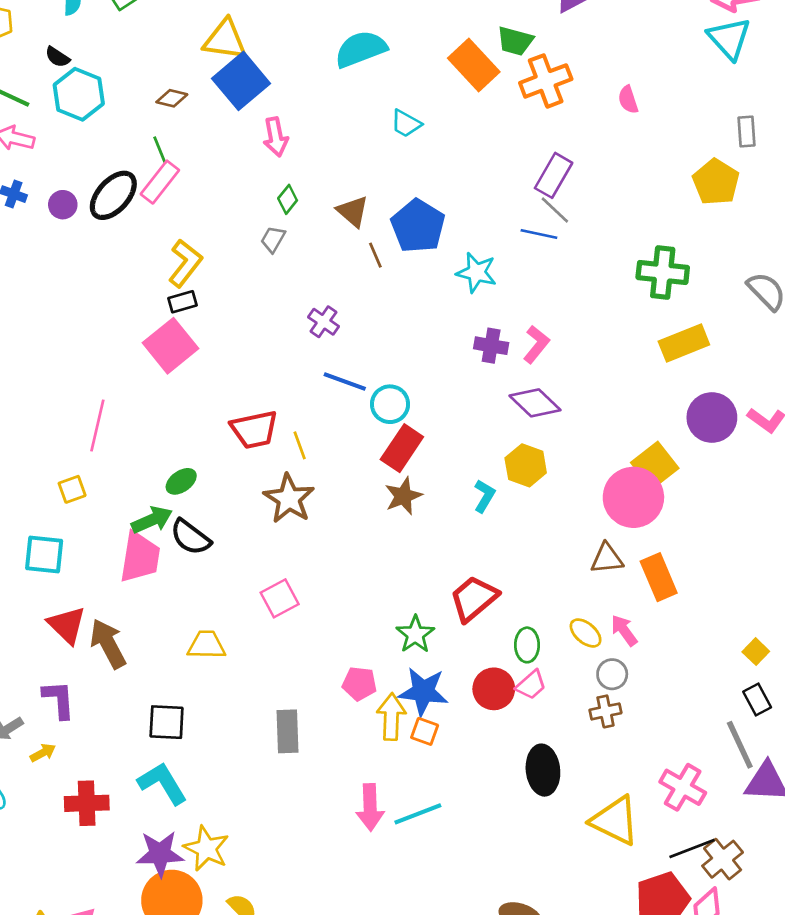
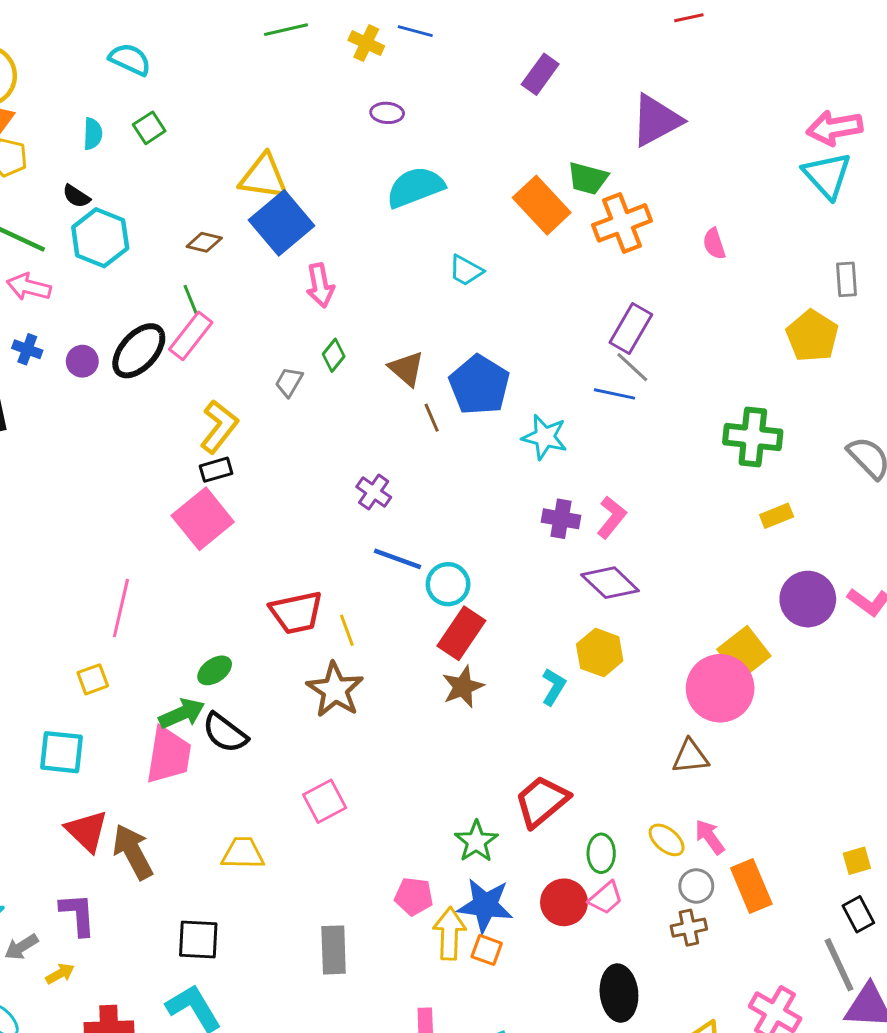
gray trapezoid: (273, 239) -> (289, 382), moved
yellow rectangle: (684, 343) -> (777, 516), size x0.6
orange rectangle: (659, 577) -> (751, 886), moved
yellow square: (756, 652) -> (857, 861), turned 30

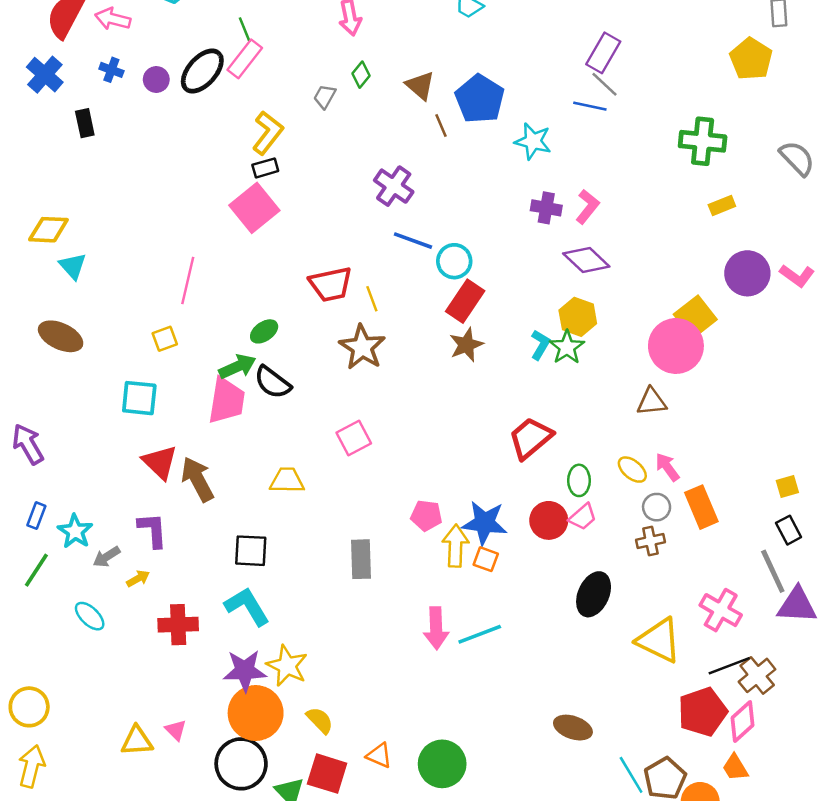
purple cross: (374, 492) -> (394, 186), size x1.4
green star: (476, 841) -> (567, 347), moved
black ellipse: (619, 993) -> (594, 594), turned 30

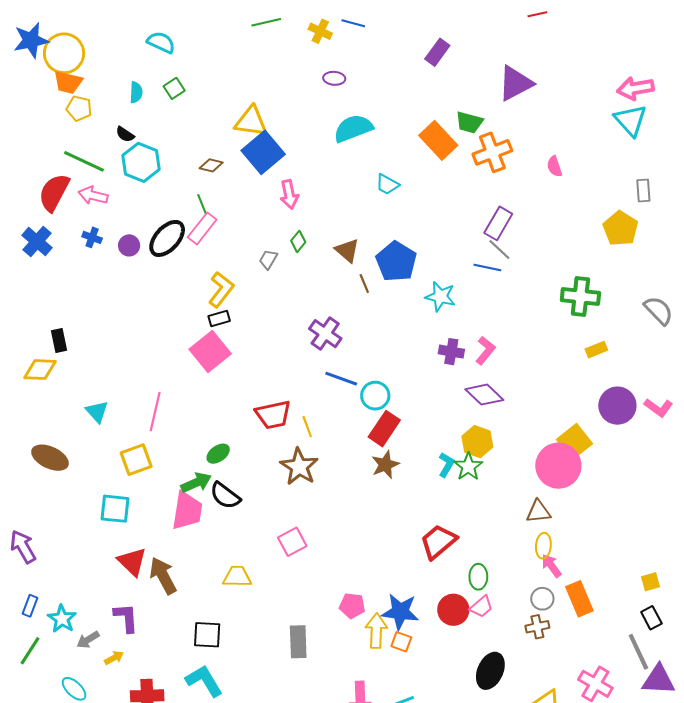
black rectangle: (85, 123) -> (59, 341), moved
cyan triangle: (73, 266) -> (97, 412), moved
yellow square: (165, 339) -> (136, 460), size x1.5
yellow ellipse: (632, 470) -> (543, 546), moved, turned 55

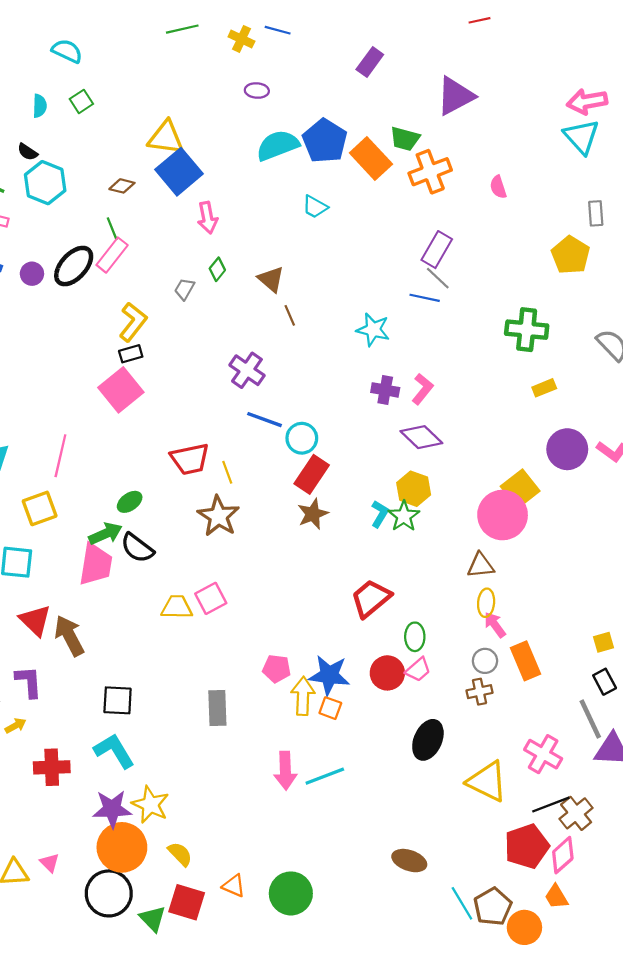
blue pentagon: (396, 261) -> (325, 141), moved
yellow trapezoid: (237, 577) -> (177, 607), moved

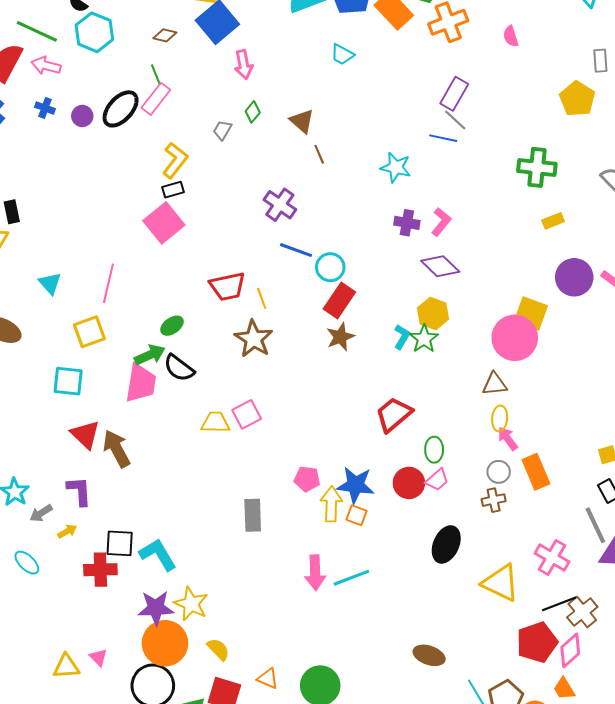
yellow square: (520, 489) -> (531, 314), turned -32
black square: (118, 700) -> (120, 543), moved

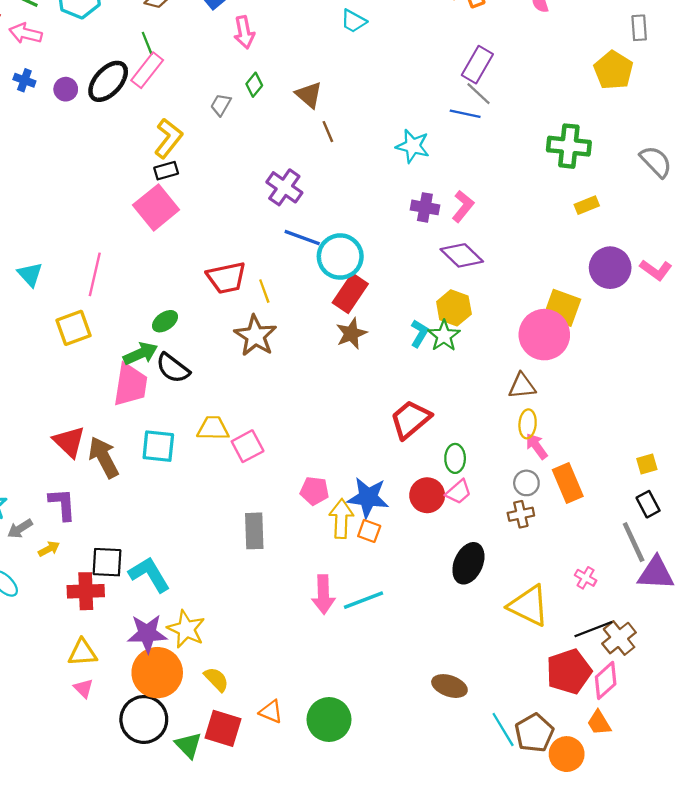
cyan circle: (330, 267) -> (340, 257), size x1.4
cyan square: (68, 381) -> (158, 446), moved
pink square: (247, 414) -> (248, 446), moved
pink cross: (552, 558) -> (586, 578), size x0.6
yellow triangle: (66, 666) -> (82, 653), moved

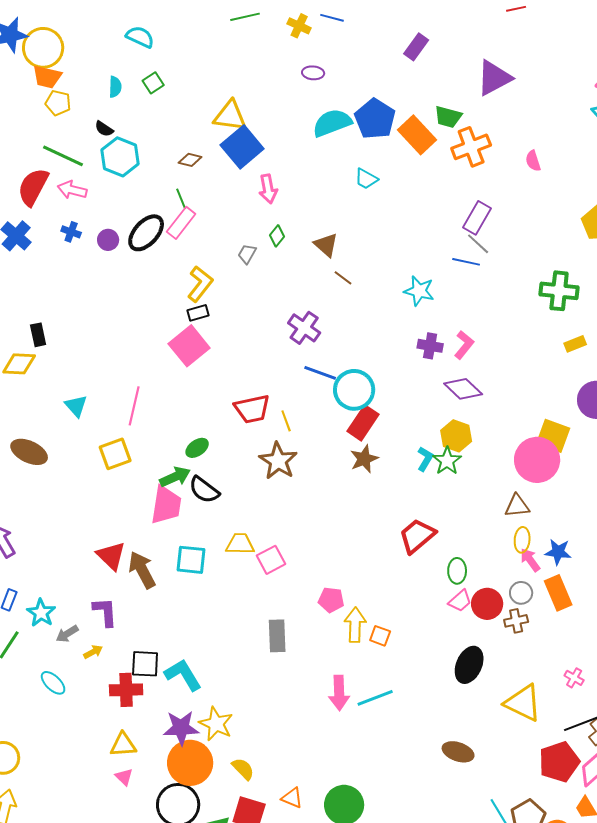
brown line: (328, 132) -> (343, 278), turned -30
red circle: (427, 495) -> (487, 604), moved
blue star: (368, 497) -> (558, 552), moved, size x0.7
brown ellipse: (449, 686) -> (458, 752), moved

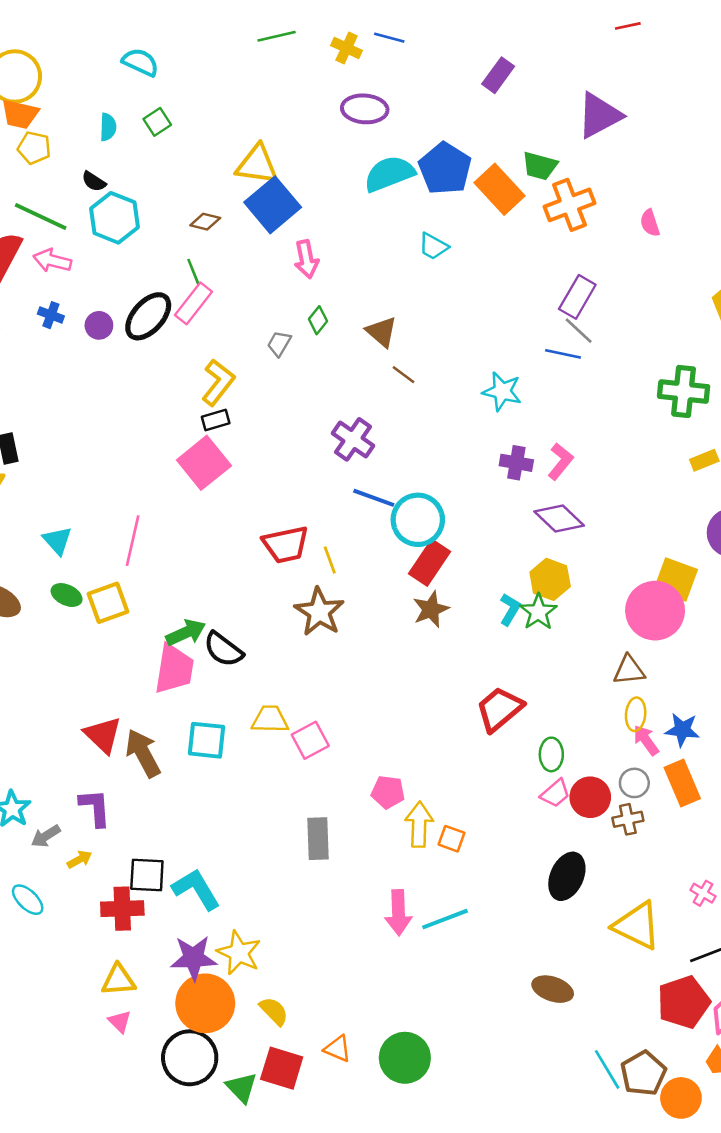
purple ellipse: (313, 73) -> (365, 109), size x1.6
green ellipse: (197, 448) -> (67, 595), moved, turned 60

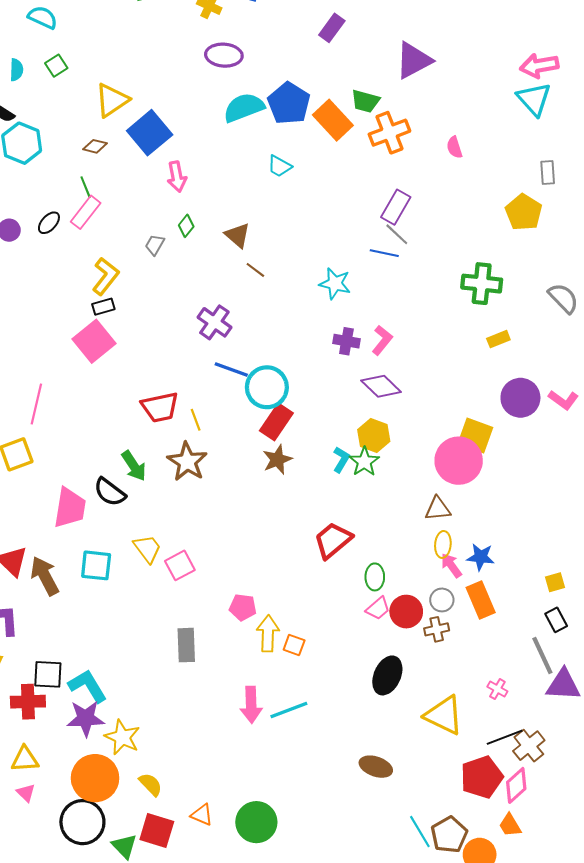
yellow triangle: (257, 165) -> (112, 100), moved, turned -42
black ellipse: (148, 316) -> (49, 223), size x0.6
green arrow: (186, 633) -> (134, 466), moved, turned 80
yellow trapezoid: (270, 719) -> (147, 549), turned 52
purple star: (194, 958) -> (86, 718), moved

